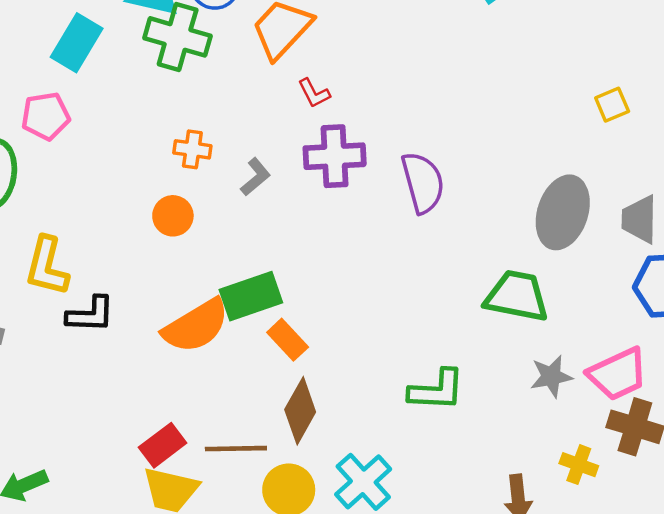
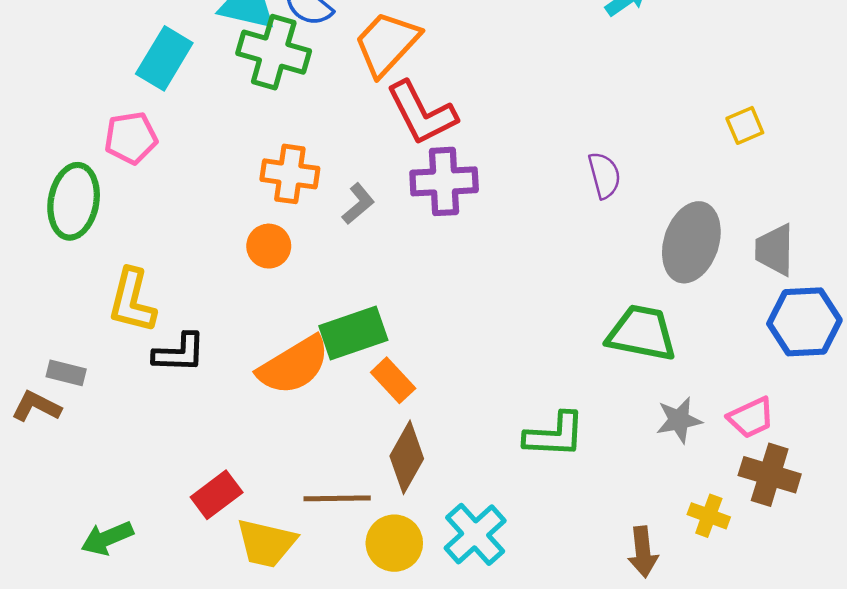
red L-shape: (314, 93) -> (422, 113), size x2.0
orange cross: (192, 149) -> (290, 174), size x1.4
purple semicircle: (423, 183) -> (604, 175), moved, size x0.7
pink trapezoid: (618, 374) -> (751, 418), size x0.7
red rectangle: (163, 445) -> (217, 495), moved

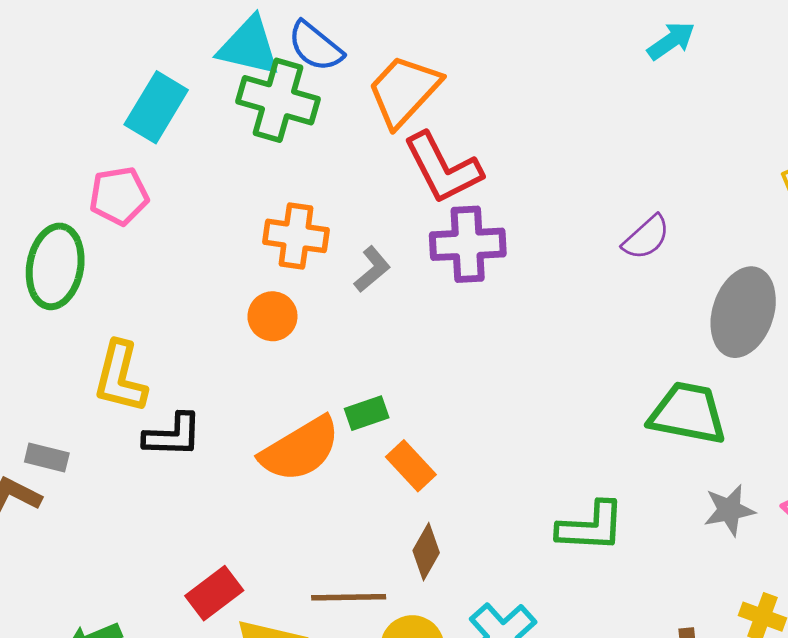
purple semicircle: (604, 175) -> (646, 237), turned 63
green rectangle: (353, 333) -> (367, 413), size x0.6
brown diamond: (407, 457) -> (426, 552), size x0.7

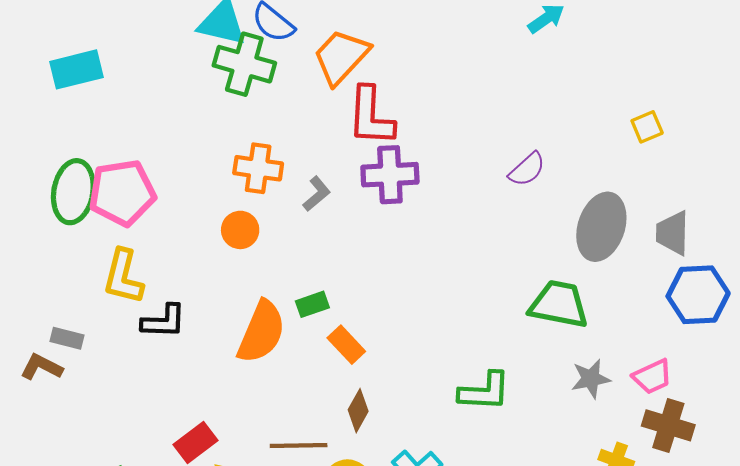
cyan rectangle: (156, 107) -> (76, 69), moved, turned 45
red L-shape: (443, 168) -> (371, 116), turned 30
pink pentagon: (119, 196) -> (122, 193), moved, size x1.5
orange semicircle: (300, 449) -> (261, 332), turned -36

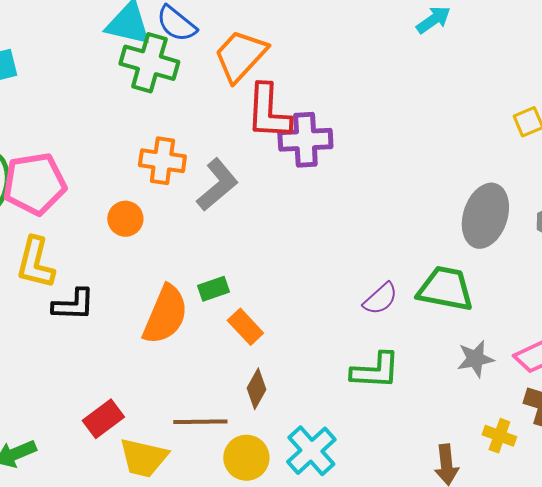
purple semicircle: (527, 169) -> (380, 299), moved
purple cross: (390, 175) -> (305, 140), moved
gray L-shape: (317, 194) -> (217, 185), size x1.6
orange circle: (240, 230) -> (125, 219), moved

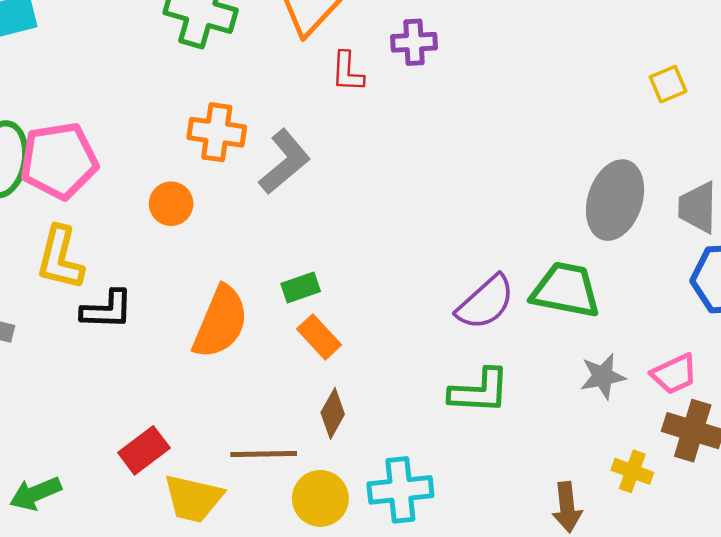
red L-shape: (268, 112) -> (347, 72), size x0.6
purple cross: (305, 140) -> (414, 42), moved, size x0.7
green rectangle: (213, 289) -> (301, 288), moved
purple semicircle: (380, 299) -> (486, 302), size x1.4
cyan cross: (311, 451) -> (400, 490), turned 36

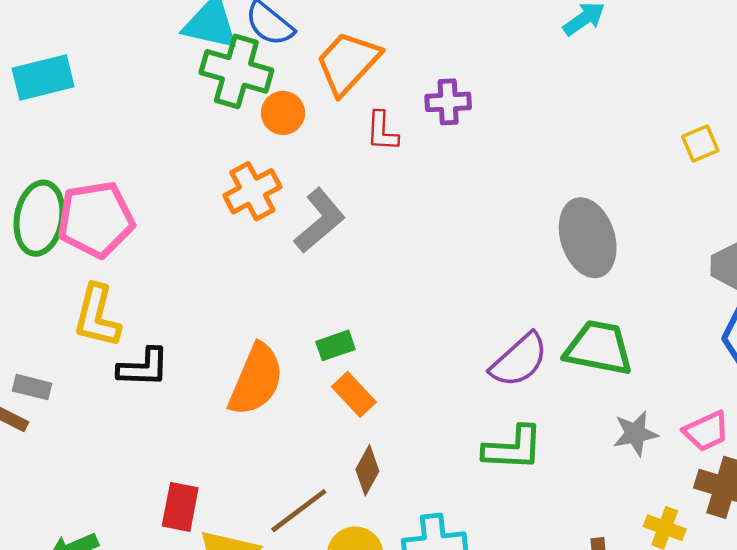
orange cross: (217, 132) -> (252, 191), turned -36
gray ellipse: (615, 200) -> (588, 238), moved, turned -36
orange circle: (171, 204) -> (283, 113), moved
red rectangle: (144, 450) -> (180, 507), turned -42
brown line: (264, 454) -> (299, 511), turned -36

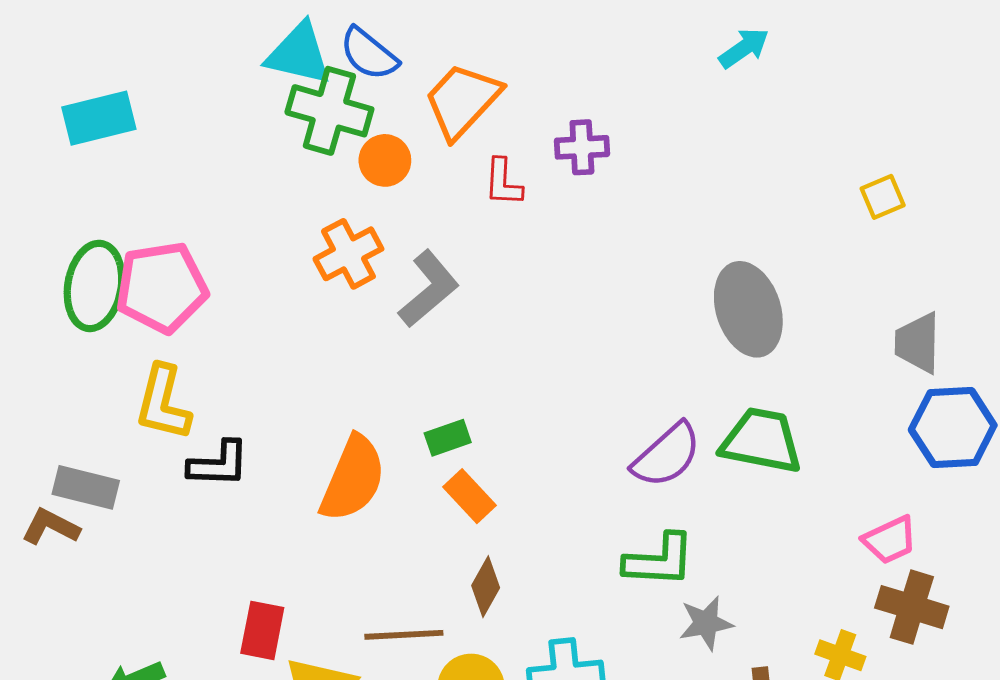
gray rectangle: (32, 387) -> (86, 487), size x1.4
gray star: (635, 434) -> (706, 623), moved
brown line: (299, 511) -> (404, 635), turned 34

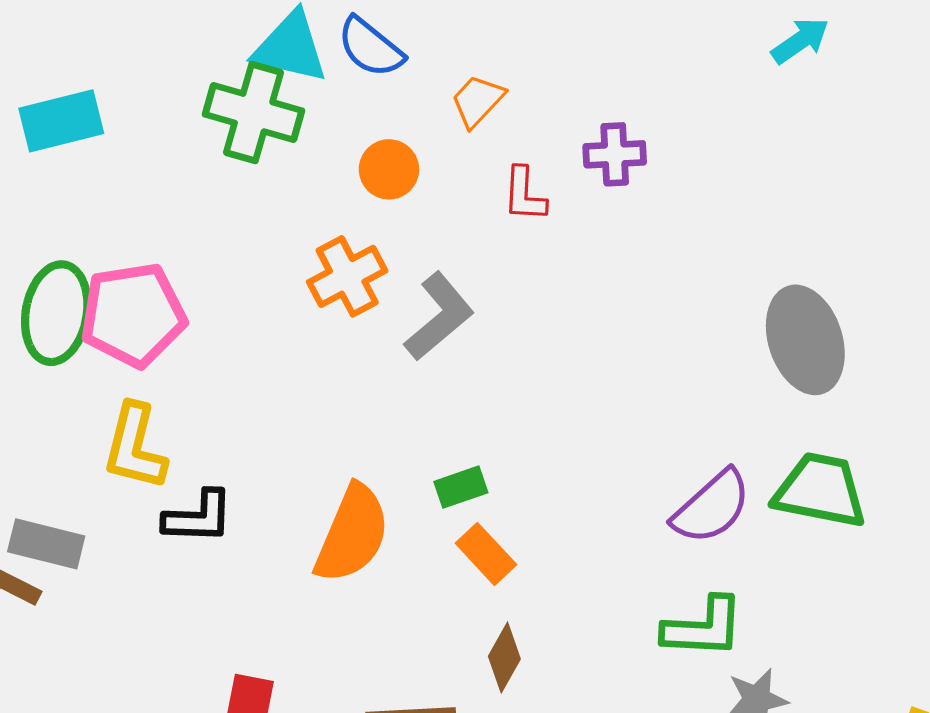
orange trapezoid: (462, 101) -> (478, 101), size x0.6
green cross: (329, 111) -> (254, 113), moved

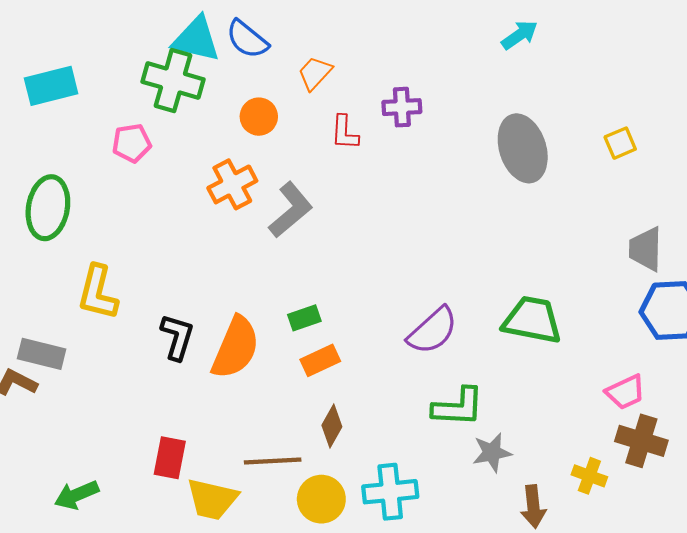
pink pentagon: (133, 315) -> (132, 143), moved, size x0.6
gray ellipse: (805, 340) -> (523, 148), moved
purple semicircle: (712, 507) -> (433, 331), moved
black L-shape: (198, 517) -> (177, 337), moved, turned -75
orange rectangle: (486, 554) -> (320, 360), turned -72

